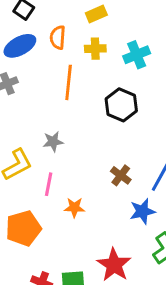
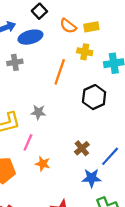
orange semicircle: (58, 37) -> (68, 26), moved, turned -70

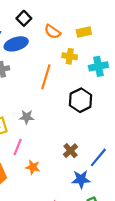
yellow rectangle: (91, 27) -> (84, 32), moved

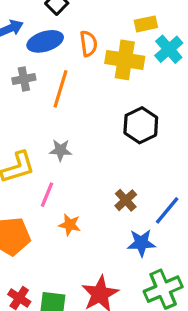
orange semicircle: (52, 32) -> (89, 44), moved, turned -133
yellow cross: (70, 56) -> (125, 60), size x1.6
cyan cross: (98, 66) -> (169, 49), moved, turned -30
orange line: (46, 77) -> (60, 89), moved

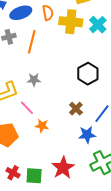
cyan cross: (169, 49) -> (98, 25), moved
black hexagon: (141, 125) -> (88, 74), moved
pink line: (47, 195) -> (27, 108), turned -63

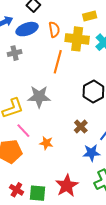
orange line: (32, 42) -> (58, 62), moved
gray star: (34, 80) -> (39, 97), size x1.6
pink line: (27, 108) -> (23, 131), moved

